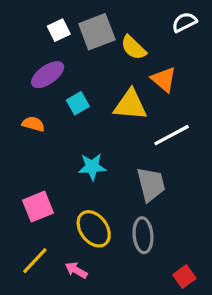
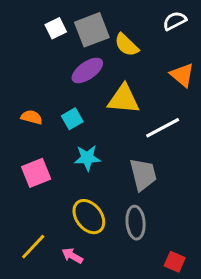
purple ellipse: (48, 75) -> (87, 70), moved
orange triangle: (164, 79) -> (182, 75), moved
cyan square: (78, 103) -> (72, 119), moved
pink square: (38, 207) -> (36, 173), moved
red square: (184, 277) -> (175, 262), turned -30

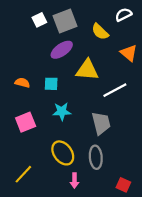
yellow semicircle: (127, 45) -> (100, 32), moved
cyan square: (72, 119) -> (51, 84), turned 32
pink arrow: (72, 256) -> (74, 181), moved, turned -120

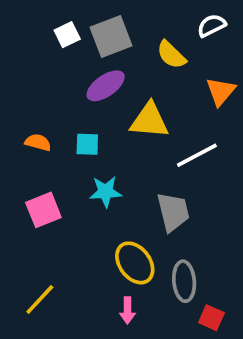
orange triangle: (129, 53) -> (221, 91), turned 30
yellow ellipse: (63, 153) -> (135, 263), moved
gray ellipse: (96, 157) -> (184, 281), moved

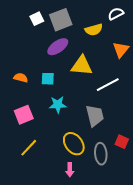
yellow semicircle: (171, 55) -> (94, 30), turned -60
yellow line: (40, 299) -> (29, 148), moved
red square: (211, 318) -> (122, 142), moved

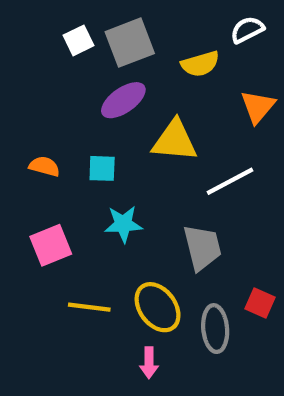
yellow line: (29, 148) -> (89, 307), moved, turned 54

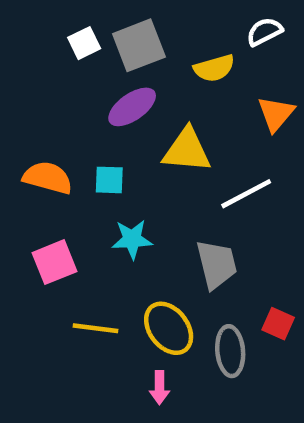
orange semicircle: (44, 166) -> (48, 178), size x1.5

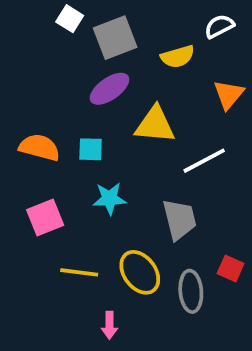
white square: (84, 43) -> (70, 19), moved, turned -32
pink arrow: (159, 388) -> (109, 325), moved

